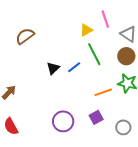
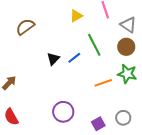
yellow triangle: (86, 30) -> (76, 16), moved
purple square: (96, 117) -> (98, 124), moved

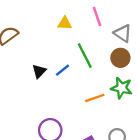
yellow triangle: (76, 16) -> (65, 23), turned 32

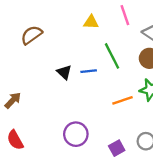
blue line: (62, 70) -> (89, 71), turned 32
black triangle: (39, 71) -> (64, 72), turned -32

